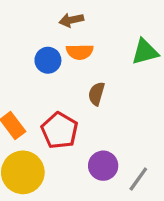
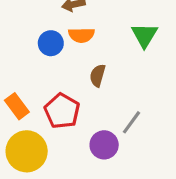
green triangle: (145, 52) -> (144, 35), turned -44
gray line: (138, 179) -> (132, 122), moved

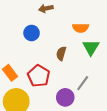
orange semicircle: (81, 35) -> (81, 28), moved
green triangle: (144, 35) -> (91, 47), moved

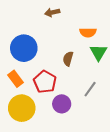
blue circle: (32, 33) -> (24, 48), moved, size x1.6
purple circle: (65, 97) -> (62, 104), moved

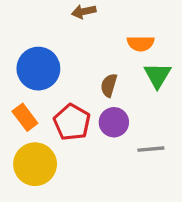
gray line: (90, 89) -> (151, 149), moved, turned 49
purple circle: (62, 104) -> (114, 122), moved

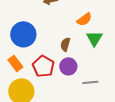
orange semicircle: (141, 43) -> (84, 19), turned -35

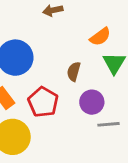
purple circle: (68, 66) -> (92, 102), moved

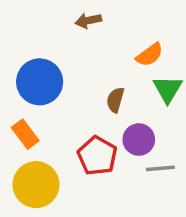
red pentagon: (43, 102) -> (97, 156), moved

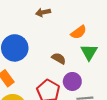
brown semicircle: (115, 100) -> (59, 58), turned 104

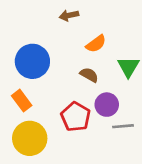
orange semicircle: (79, 32) -> (96, 44), moved

